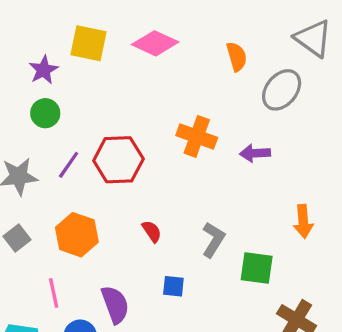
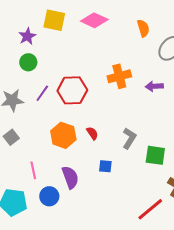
orange cross: (197, 136) -> (119, 76), turned -35
orange hexagon: (77, 235) -> (63, 135), moved

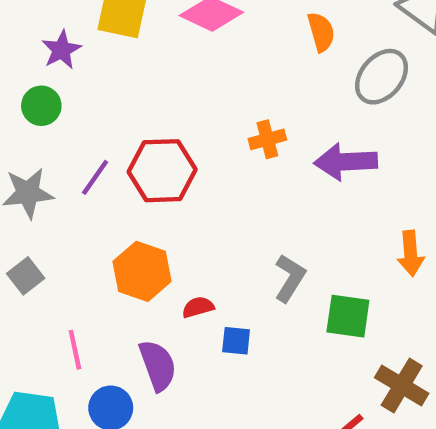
green circle: (28, 62) -> (41, 106), moved
orange cross: (119, 76) -> (267, 139), size x0.7
purple arrow: (154, 86) -> (346, 162), size x1.5
red semicircle: (92, 133) -> (198, 307), moved, turned -72

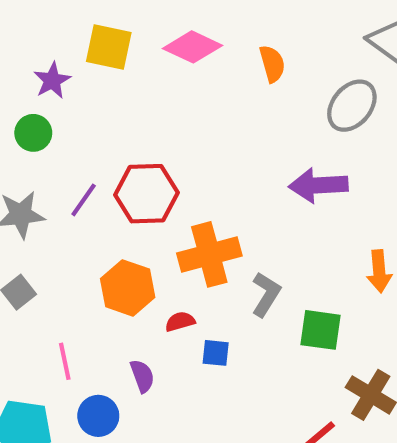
orange semicircle: (321, 32) -> (272, 64), moved
orange cross: (267, 139) -> (209, 254), moved, size x1.8
purple semicircle: (158, 365) -> (142, 376), size x0.7

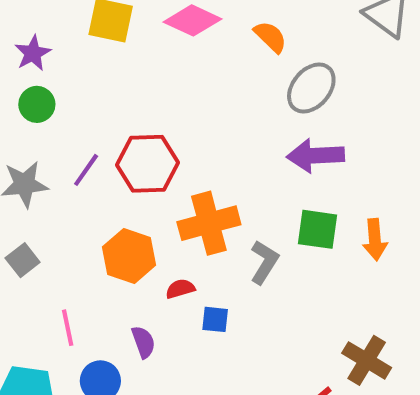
orange semicircle: (272, 64) -> (270, 37), turned -30
purple star: (52, 80) -> (33, 53), moved
gray ellipse: (352, 106) -> (311, 88), moved
green square: (320, 330) -> (317, 229), moved

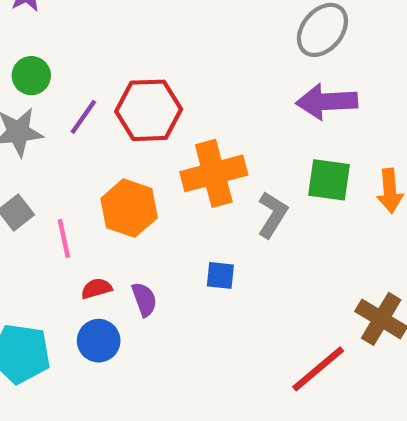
green circle: (37, 104) -> (31, 76), moved
red semicircle: (180, 289) -> (96, 289), moved
pink line: (68, 328) -> (64, 239), moved

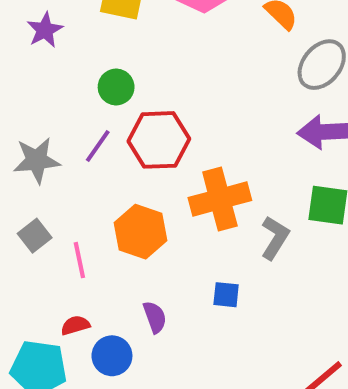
green circle: (31, 76) -> (116, 87), moved
red semicircle: (96, 289) -> (75, 325), moved

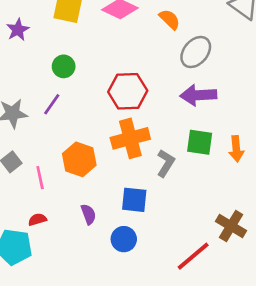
red hexagon: (159, 140) -> (128, 91), moved
blue square: (226, 295) -> (134, 200), size x1.5
blue circle: (112, 356) -> (124, 239), moved

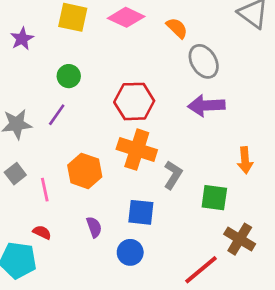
gray ellipse: (196, 52) -> (204, 61), turned -72
orange cross: (130, 138) -> (137, 150), turned 33
green square: (200, 142) -> (214, 198), moved
red semicircle: (37, 219) -> (42, 232), turned 42

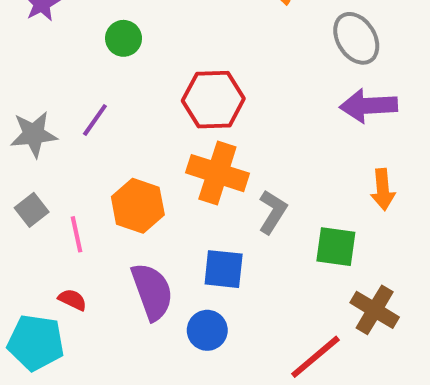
gray ellipse: (204, 61) -> (356, 38), moved
green circle: (69, 76) -> (124, 38), moved
purple arrow: (206, 105) -> (369, 106), moved
purple semicircle: (94, 227) -> (152, 291), size x1.8

